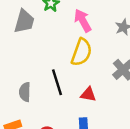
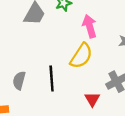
red triangle: (88, 94) -> (92, 99), moved, turned 35

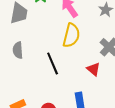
gray semicircle: (19, 80) -> (18, 50), moved

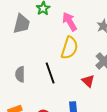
gray semicircle: (18, 50) -> (20, 74), moved

